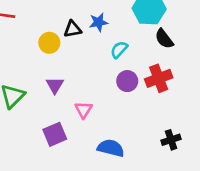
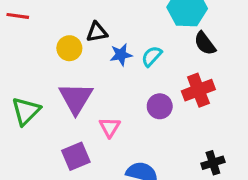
blue star: (99, 22) -> (121, 55), moved
purple circle: (127, 81) -> (160, 106), moved
purple triangle: (55, 85) -> (76, 98), size x1.6

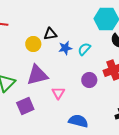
purple triangle: (76, 98) -> (37, 75), turned 45
purple square: (76, 156) -> (25, 106), moved

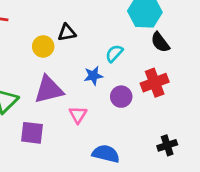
blue star: (65, 48) -> (93, 76), moved
purple square: (25, 106) -> (32, 133), turned 30

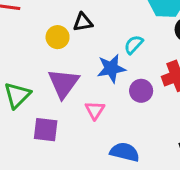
blue star: (93, 76) -> (111, 68), size x1.4
purple triangle: (49, 90) -> (64, 83), turned -40

